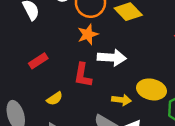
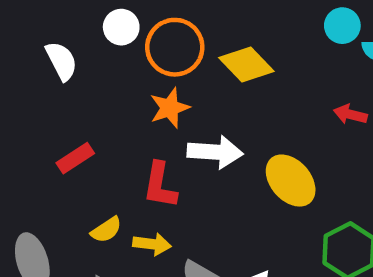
yellow ellipse: (151, 89) -> (291, 181), moved, turned 36
yellow arrow: (121, 100) -> (152, 244), moved

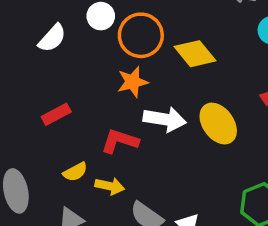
white semicircle: (61, 61) -> (52, 38), turned 64
yellow ellipse: (291, 181) -> (218, 124), moved
red L-shape: (160, 185) -> (120, 141), turned 93

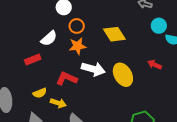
orange circle: (141, 35) -> (77, 26), moved, size x0.6
white semicircle: (52, 38) -> (49, 38), moved

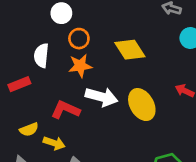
white semicircle: (49, 38) -> (41, 55), turned 138

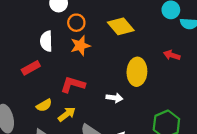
white arrow: (101, 97) -> (114, 98), moved, size x0.6
yellow ellipse: (142, 105) -> (137, 72), turned 40
yellow arrow: (54, 143) -> (67, 114), turned -48

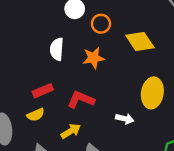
orange circle: (76, 23) -> (101, 24), moved
red rectangle: (31, 68) -> (43, 91), moved
yellow semicircle: (44, 105) -> (36, 115), moved

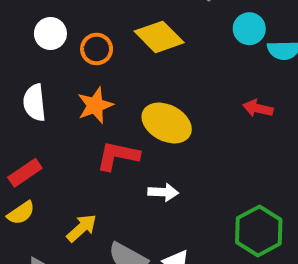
yellow diamond: (140, 41) -> (159, 37), moved
yellow ellipse: (152, 93) -> (167, 123), moved, turned -60
red L-shape: (81, 100) -> (118, 156), moved

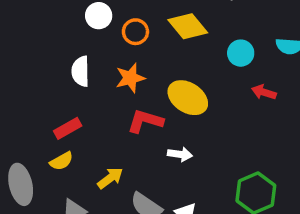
cyan circle: (249, 29) -> (241, 53), moved

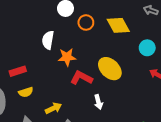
orange star: (130, 78) -> (67, 57), moved
red rectangle: (68, 128) -> (18, 71), moved
white arrow: (180, 154) -> (98, 102), turned 56

